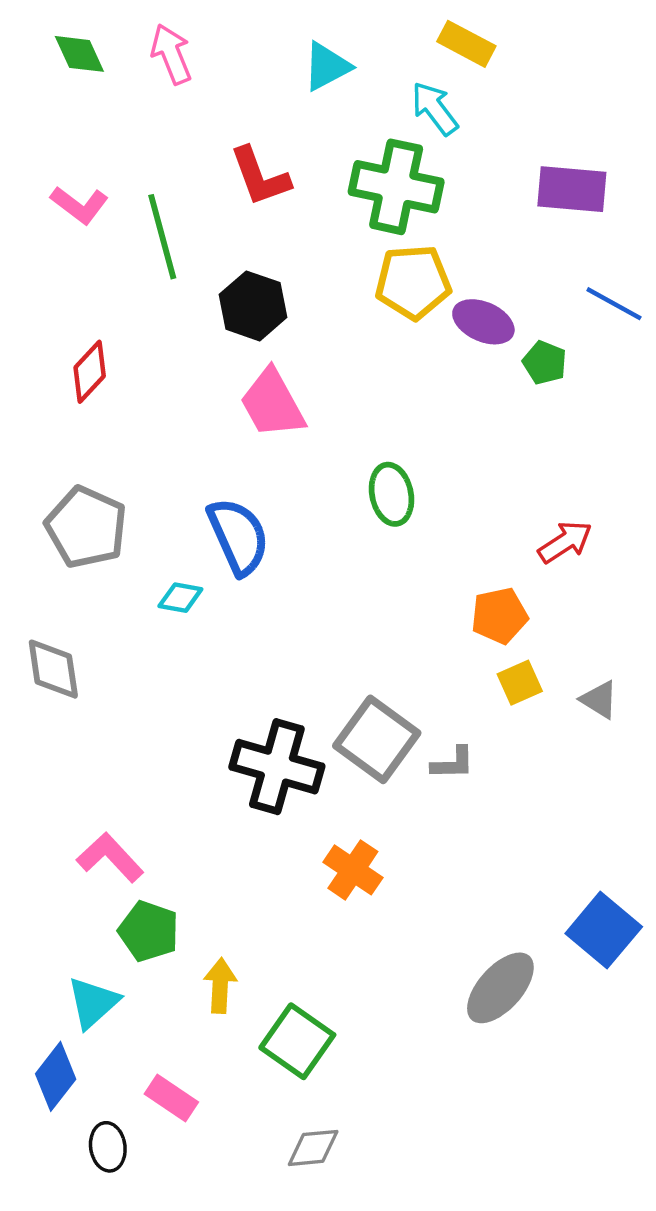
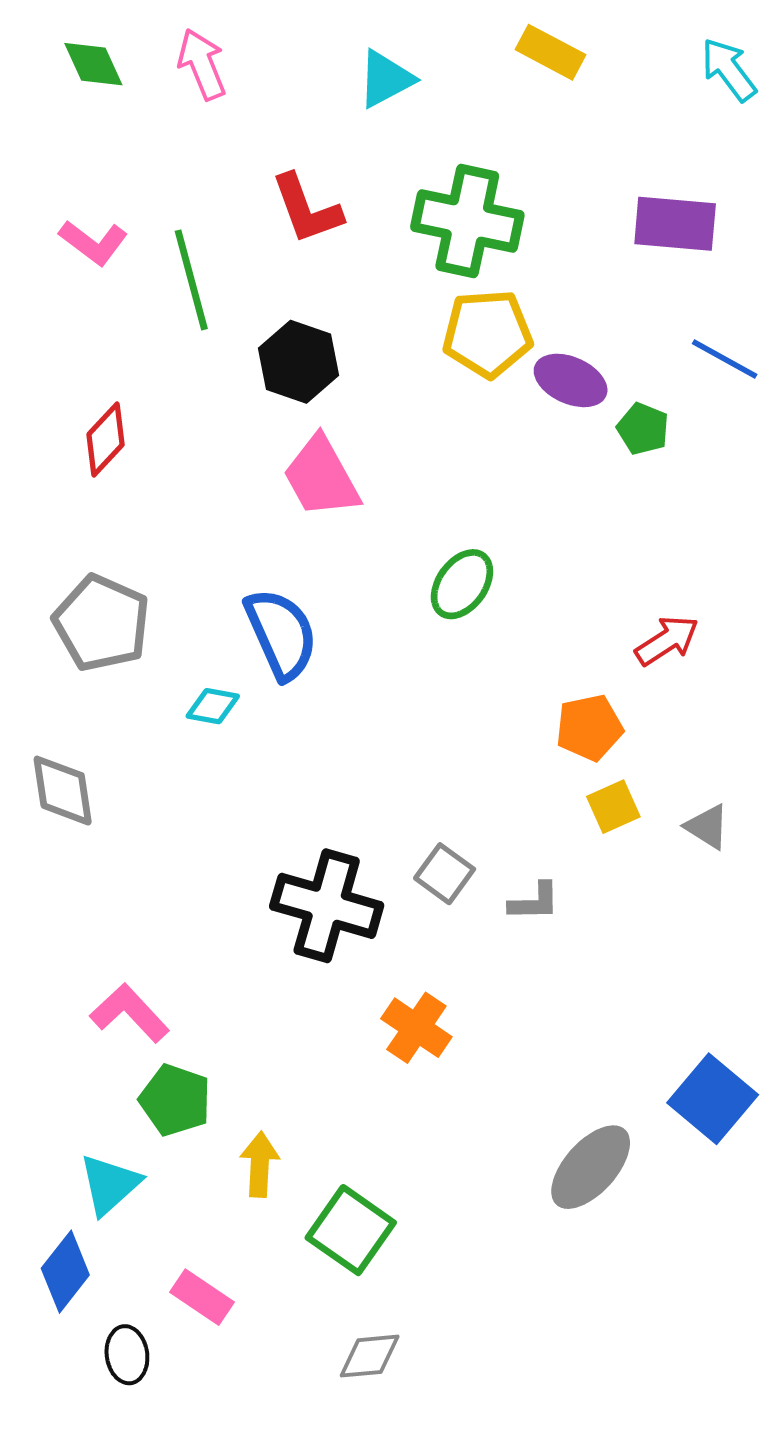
cyan arrow: (435, 108) -> (729, 70), moved
green ellipse: (392, 494) -> (462, 584), turned 48
gray square: (377, 739) -> (445, 874), size x0.6

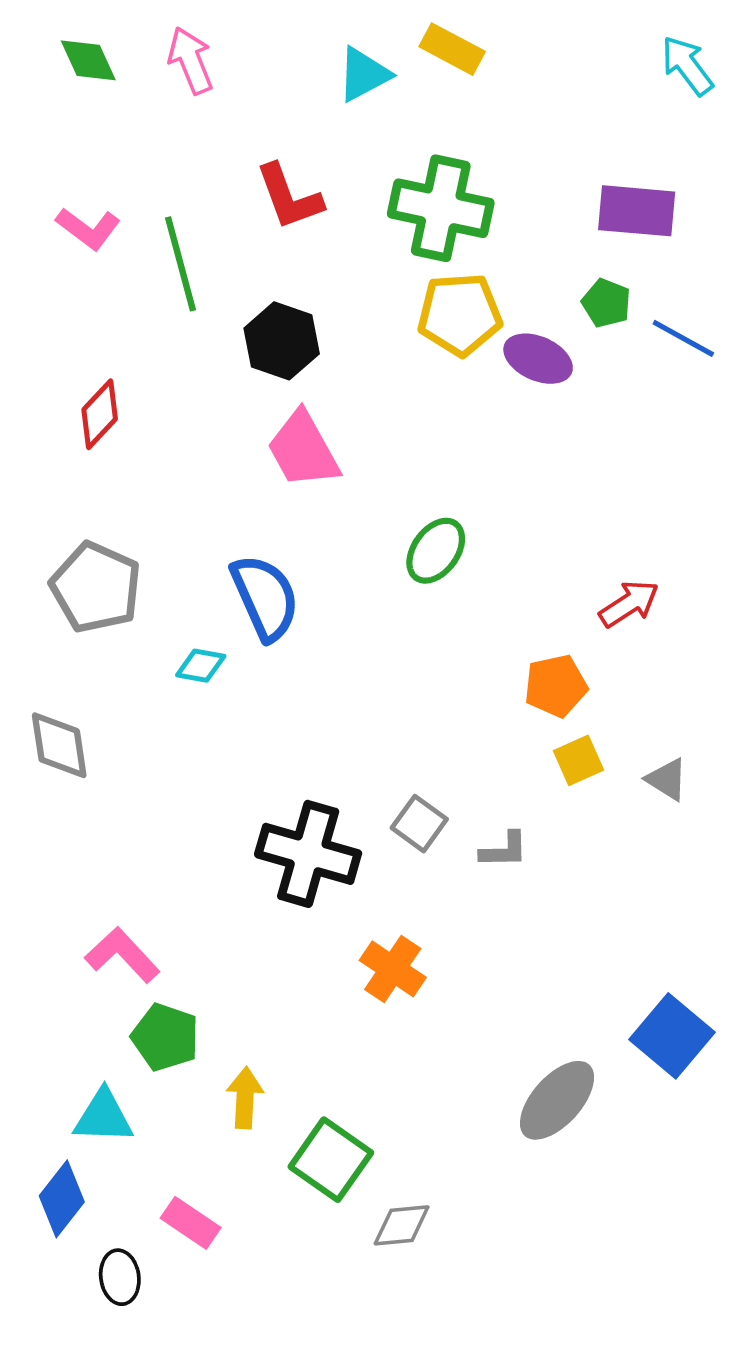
yellow rectangle: (550, 52) -> (452, 49), moved
green pentagon: (643, 429) -> (606, 303), moved
cyan triangle: (110, 1185) -> (103, 1117), turned 44
gray diamond: (370, 1356) -> (402, 1225), moved

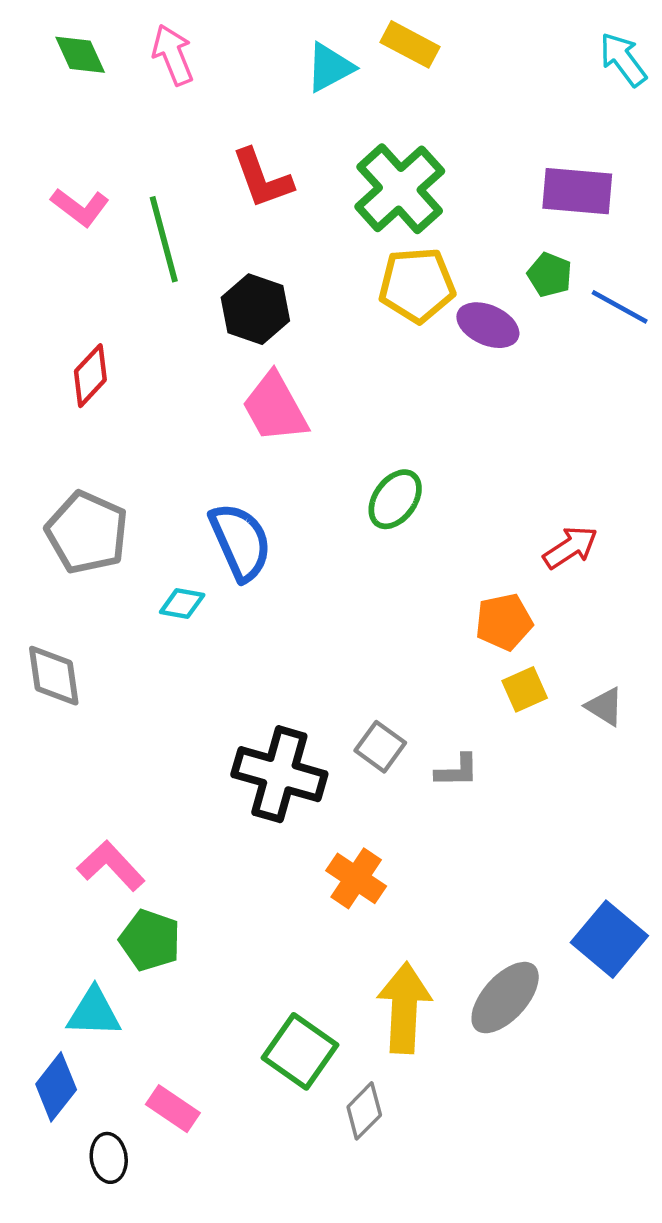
green cross: (441, 208) -> (400, 189), turned 36
yellow arrow: (245, 1098) -> (404, 1008), moved, size x1.6
gray diamond: (402, 1225) -> (364, 1111), turned -40

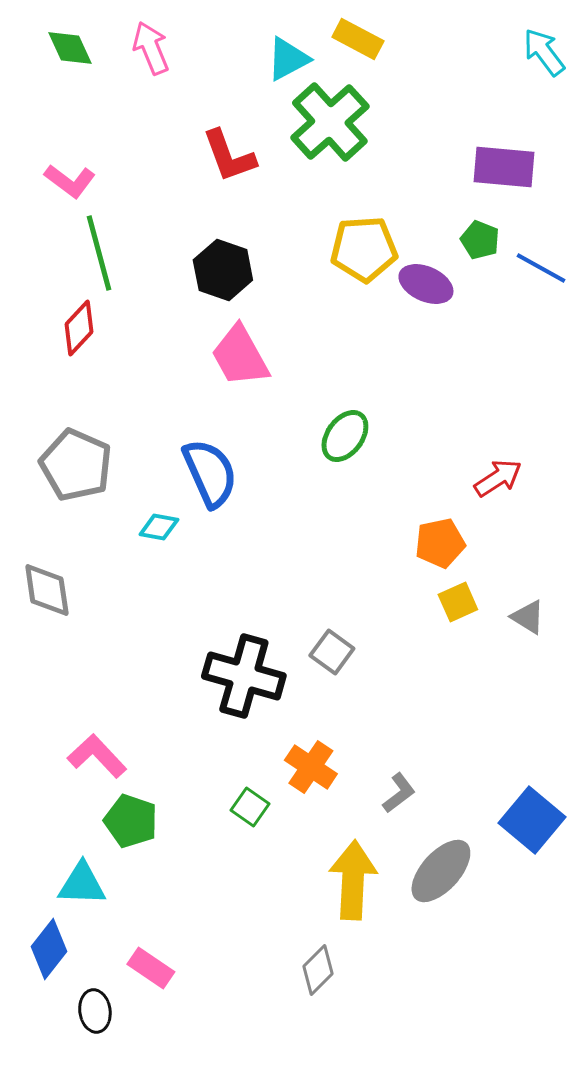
green cross: (400, 189) -> (330, 122), moved
green line: (164, 239) -> (99, 253), moved
gray L-shape: (457, 771) -> (399, 793), moved, turned -36
green square: (300, 1051) -> (250, 807), moved, size x0.6

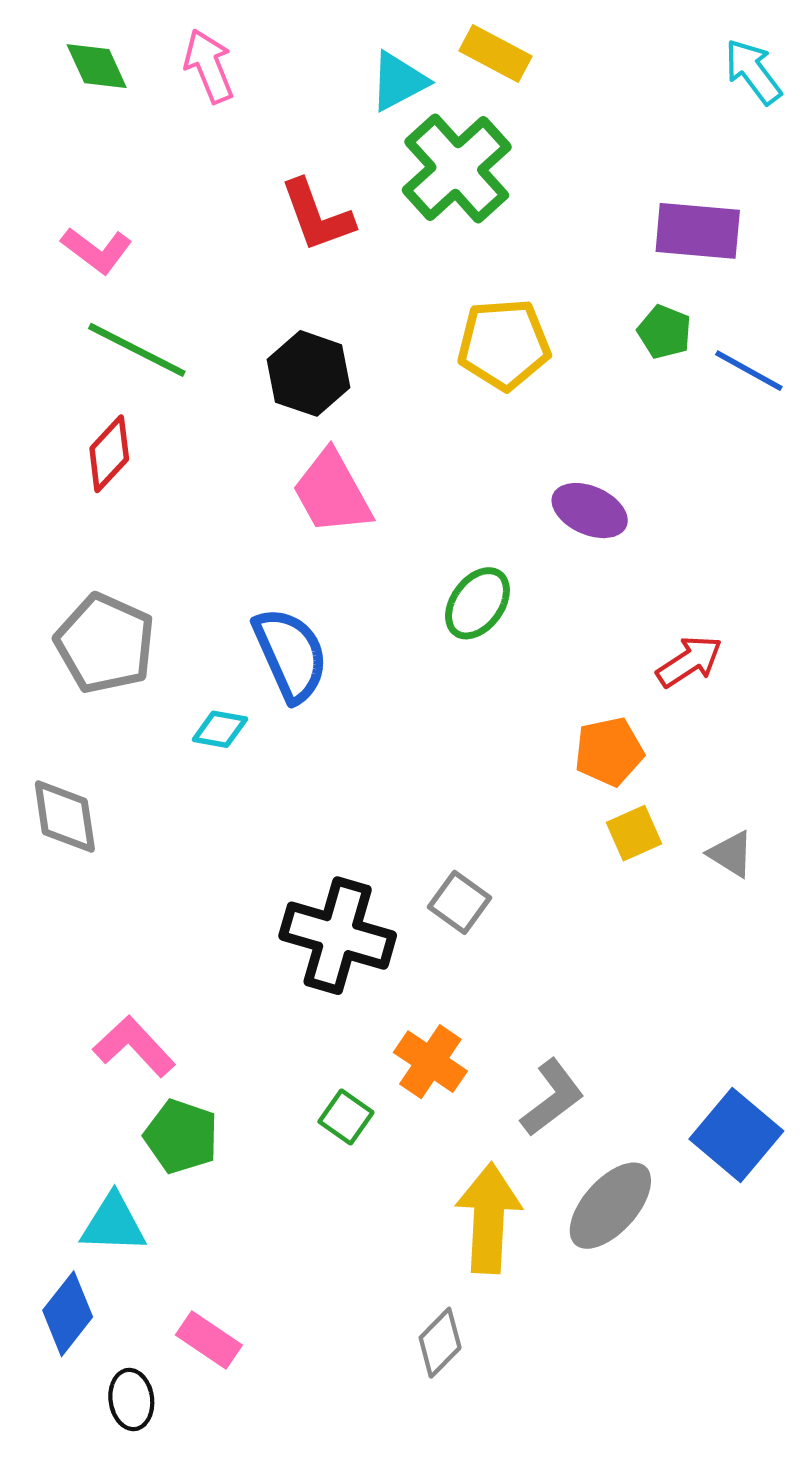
green line: (99, 253) -> (137, 350), turned -48
purple ellipse: (426, 284) -> (590, 511), moved
gray L-shape: (399, 793) -> (552, 1098), size x1.4

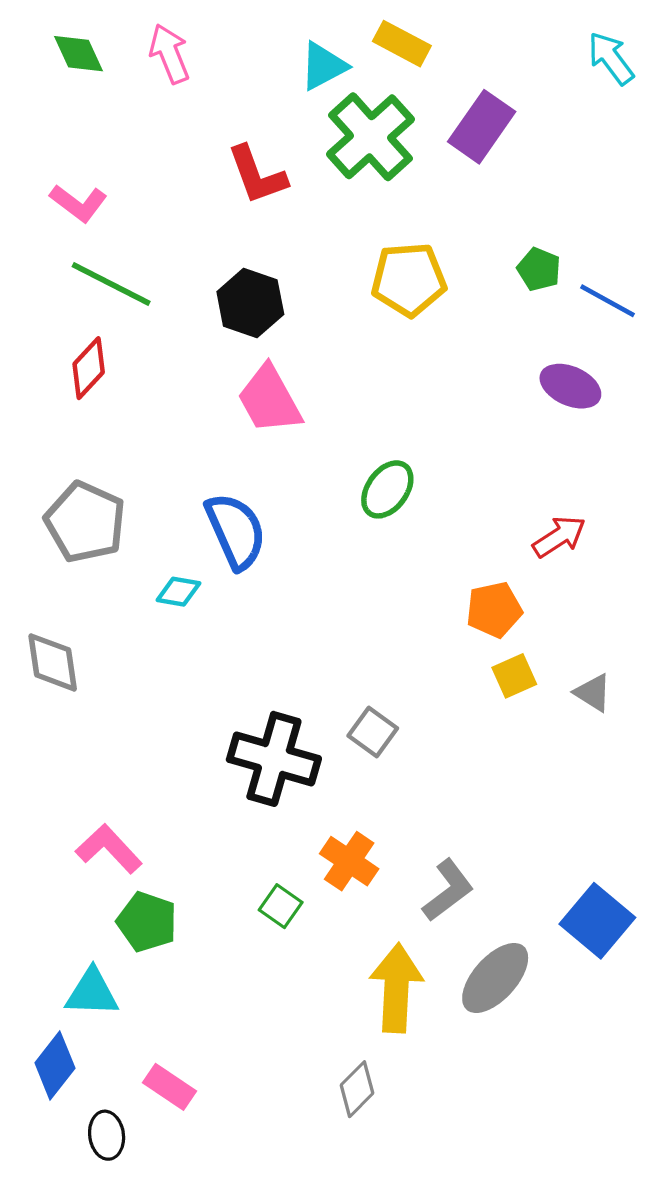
purple rectangle: (698, 231) -> (482, 127), moved, turned -60
purple ellipse: (590, 511) -> (570, 386), moved

